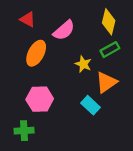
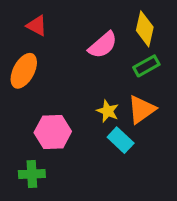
pink semicircle: (64, 30) -> (103, 45), moved
orange ellipse: (36, 53) -> (24, 71), moved
yellow star: (83, 64) -> (108, 111), moved

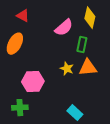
green rectangle: (146, 66) -> (82, 45), moved, turned -49
orange triangle: (142, 109) -> (88, 68), turned 30
cyan rectangle: (121, 140) -> (75, 113), moved

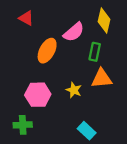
orange ellipse: (15, 44) -> (47, 51), moved
yellow star: (67, 69) -> (74, 90), moved

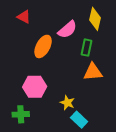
yellow star: (74, 90) -> (67, 103), moved

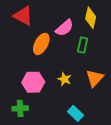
red triangle: (24, 17) -> (23, 16), size x1.5
orange triangle: (93, 72) -> (95, 78), moved, turned -42
yellow star: (67, 103) -> (64, 79), moved

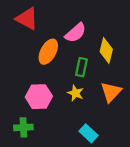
yellow diamond: (91, 18) -> (106, 51), moved
green rectangle: (83, 45) -> (81, 67), moved

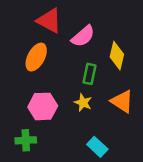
red triangle: (27, 19) -> (49, 21), moved
orange ellipse: (48, 52) -> (36, 57), moved
orange triangle: (111, 92) -> (122, 101), turned -40

